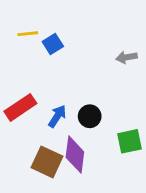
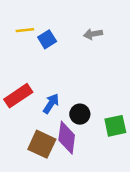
gray arrow: (127, 57) -> (93, 34), moved
black circle: (90, 116) -> (80, 114), moved

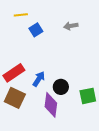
yellow line: (25, 30) -> (21, 15), moved
brown square: (42, 144) -> (15, 98), moved

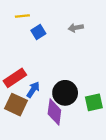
blue arrow: (39, 79) -> (33, 90), moved
black circle: (61, 87) -> (65, 93), size x1.5

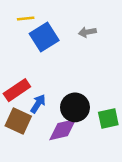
blue square: (38, 32) -> (44, 37), size x1.6
purple diamond: (54, 112) -> (63, 130), turned 70

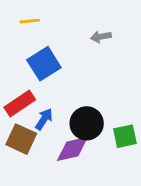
blue square: (44, 37) -> (44, 64), moved

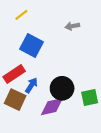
yellow line: (30, 21) -> (21, 15), turned -32
blue square: (44, 64) -> (31, 45), turned -30

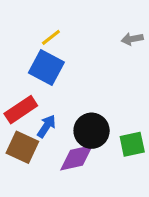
yellow line: (21, 15) -> (51, 37), moved
gray arrow: (72, 26) -> (132, 39), moved

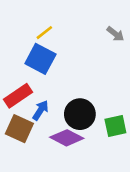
gray arrow: (132, 39) -> (115, 34), turned -132
purple diamond: (77, 158) -> (67, 138), turned 40

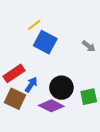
gray arrow: (115, 34) -> (89, 46), moved
blue square: (40, 59) -> (45, 42), moved

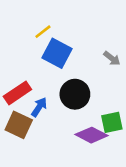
black circle: (61, 88) -> (75, 94), moved
purple diamond: (51, 106) -> (92, 135), moved

